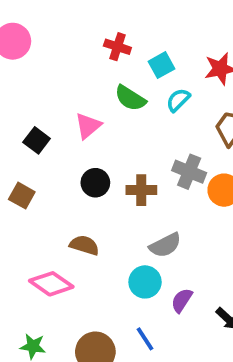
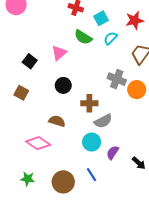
brown cross: (141, 190) -> (89, 103), moved

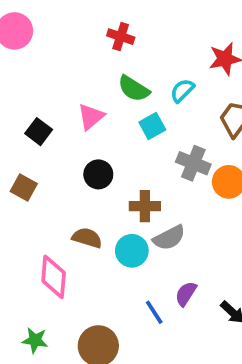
cyan square: (101, 18) -> (152, 126), moved
cyan circle: (92, 142) -> (132, 251), moved
pink diamond: (38, 143) -> (54, 277), turned 60
blue line: (92, 175) -> (154, 312), moved

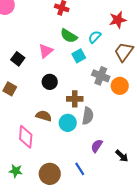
gray semicircle: (169, 238) -> (88, 116), turned -54
blue line: (154, 312) -> (80, 169), moved

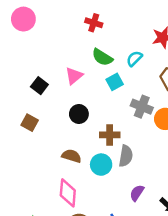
pink diamond: (26, 137) -> (68, 193), moved

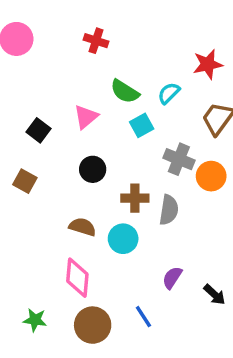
red cross: (94, 23) -> (96, 41), moved
gray semicircle: (126, 156) -> (169, 210), moved

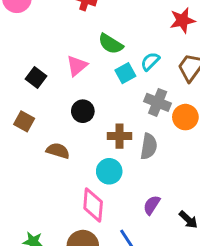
cyan semicircle: (169, 93) -> (150, 61), moved
brown semicircle: (82, 227) -> (58, 151), moved
pink diamond: (77, 278) -> (93, 205), moved

